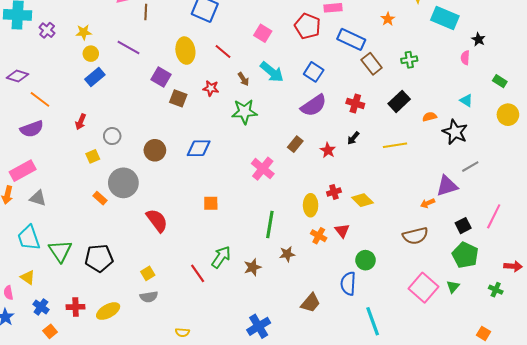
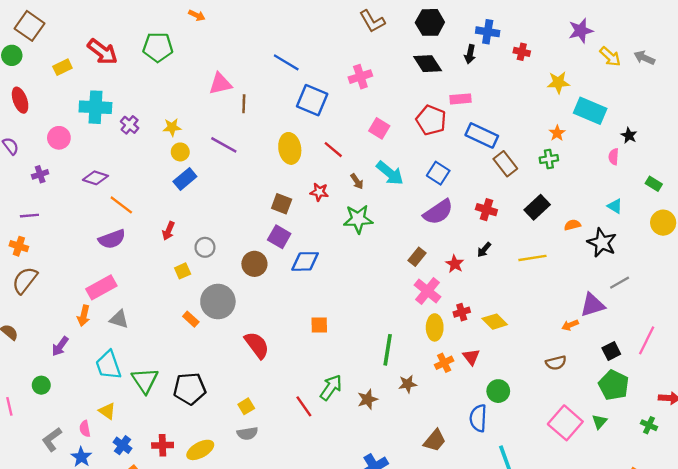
orange star: (388, 19) -> (557, 133), moved
purple square: (161, 77) -> (279, 237), moved
pink cross: (263, 169) -> (428, 291), moved
orange cross: (319, 236) -> (444, 363), turned 35
brown semicircle: (415, 236) -> (556, 363), size x0.7

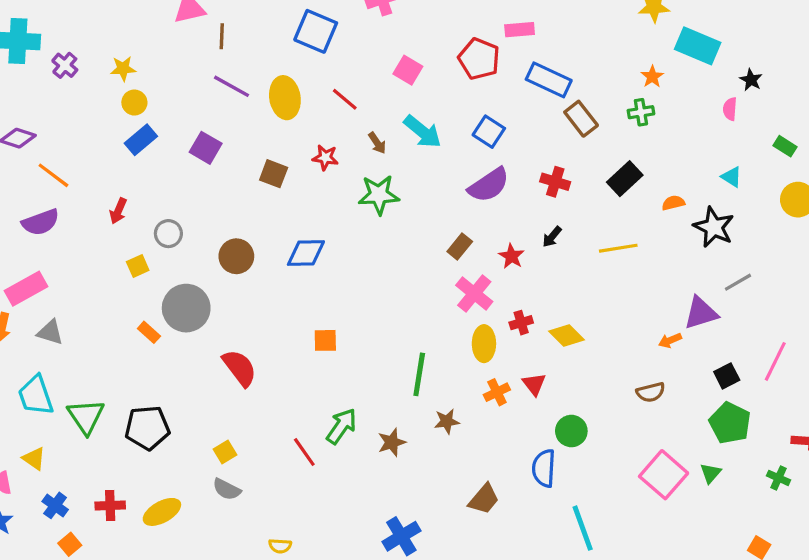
purple line: (224, 145) -> (232, 86), moved
purple square: (279, 237) -> (206, 148), moved
gray semicircle: (247, 433) -> (227, 489), turned 36

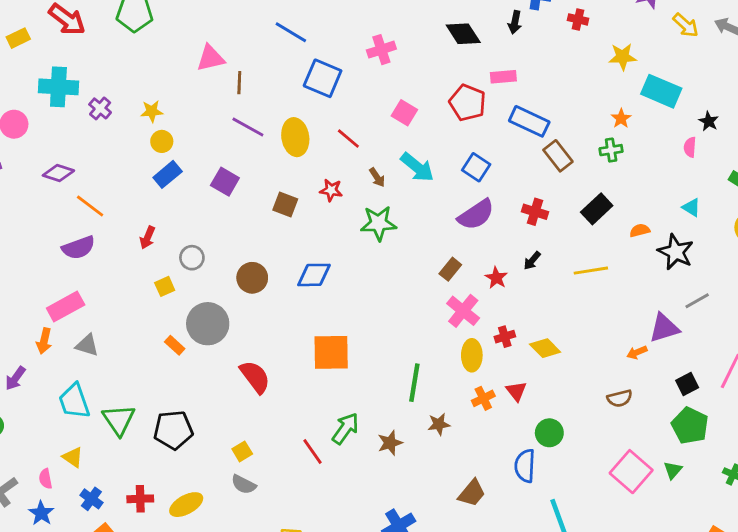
orange square: (325, 340) -> (331, 352), size x1.8

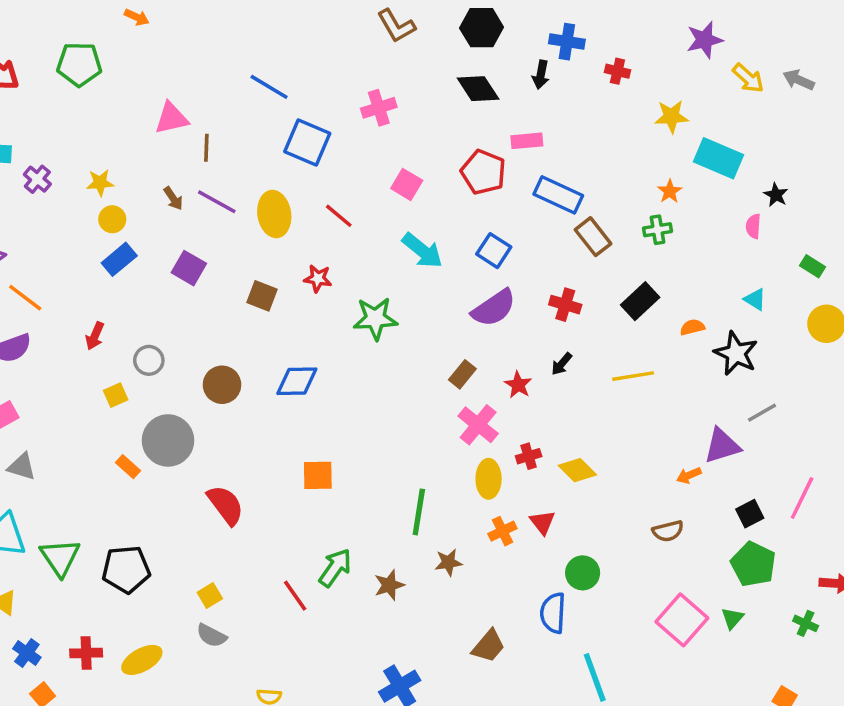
brown arrow: (377, 177) -> (173, 198), moved
orange square: (331, 352) -> (318, 475), size x0.7

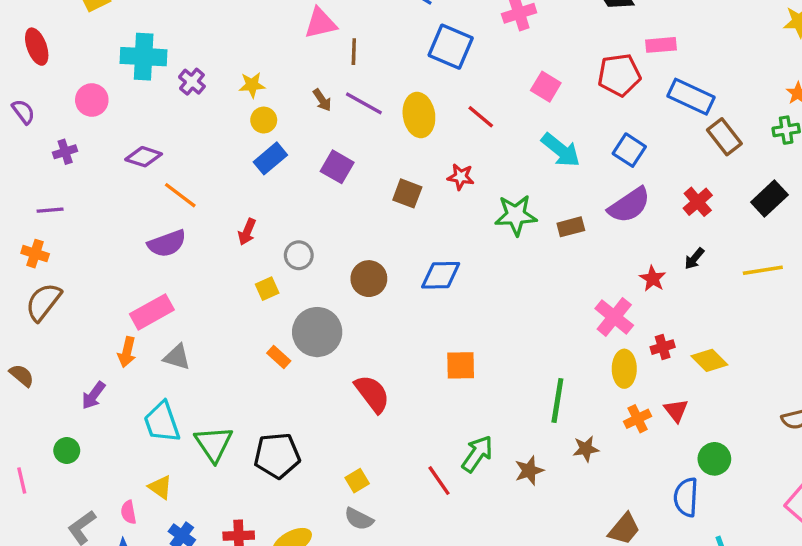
red pentagon: (483, 172) -> (619, 75), turned -30
red cross: (565, 305) -> (698, 202), turned 32
brown rectangle: (462, 374) -> (571, 227), moved, turned 36

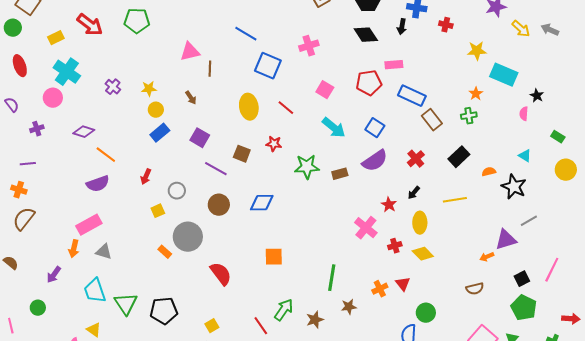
cyan cross: (144, 57) -> (67, 72), moved, turned 32
purple line: (364, 103) -> (216, 169), moved
yellow ellipse: (624, 369) -> (420, 223), moved

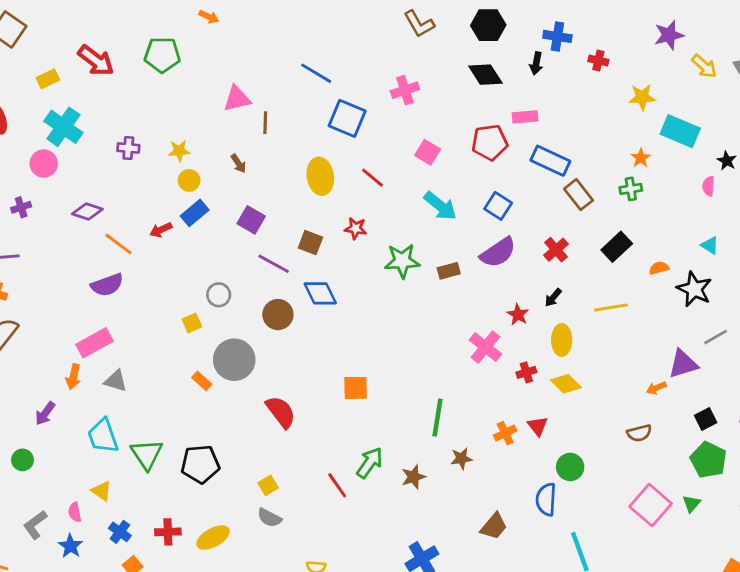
purple cross: (113, 87) -> (128, 148), turned -35
red arrow: (146, 177) -> (161, 230), moved, turned 42
blue diamond: (262, 203) -> (320, 293), moved, turned 65

